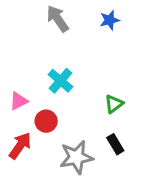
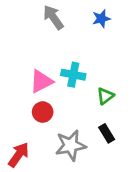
cyan cross: (60, 81) -> (73, 75), moved, turned -30
pink triangle: (19, 101) -> (41, 81), moved, size x1.4
red arrow: (20, 146) -> (19, 155), moved

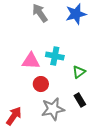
blue star: (101, 19) -> (76, 14), size x1.5
pink triangle: (41, 81) -> (31, 61), turned 30
red circle: (43, 112) -> (41, 84), moved

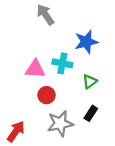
blue star: (76, 14) -> (86, 42), moved
black rectangle: (80, 100) -> (91, 113), turned 64

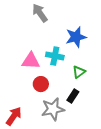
black rectangle: (91, 113) -> (73, 96), moved

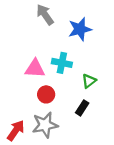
blue star: (76, 37) -> (80, 29), moved
gray star: (53, 109) -> (45, 125), moved

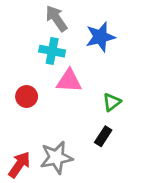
cyan cross: (62, 63) -> (52, 51), moved
pink triangle: (35, 69) -> (69, 81), moved
red circle: (46, 94) -> (27, 96), moved

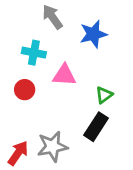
cyan cross: (52, 51) -> (34, 53), moved
black rectangle: (103, 136) -> (96, 127), size x1.5

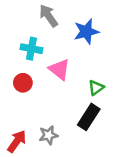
pink triangle: (64, 75) -> (59, 69), turned 35
gray star: (52, 146) -> (48, 135), size x0.7

